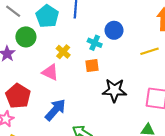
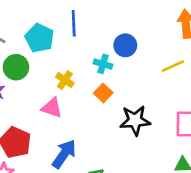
orange square: (92, 66) -> (103, 93), turned -32

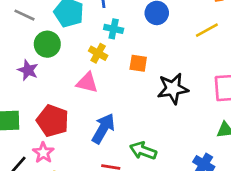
cyan cross: (103, 64) -> (114, 29), moved
orange square: (103, 93) -> (138, 63), turned -30

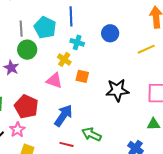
gray line: (24, 15) -> (21, 29), moved, turned 56
orange square: (138, 63) -> (82, 76), moved

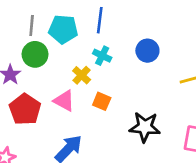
cyan pentagon: (45, 28) -> (63, 29), turned -30
red pentagon: (26, 107) -> (25, 109), moved

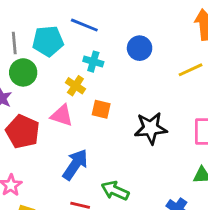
blue line: (100, 20) -> (84, 25), turned -65

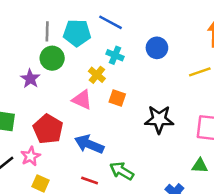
red pentagon: (23, 132) -> (48, 129), moved
blue arrow: (75, 165) -> (89, 144), turned -108

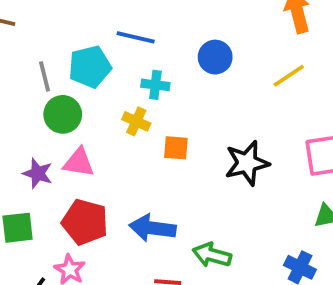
purple star: (30, 79) -> (38, 173), moved
pink triangle: (82, 100) -> (79, 162), moved

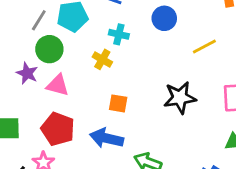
gray line: (44, 76) -> (39, 20), turned 40
yellow line: (289, 76) -> (204, 46), moved
orange square: (176, 148) -> (118, 103), moved
purple star: (38, 173) -> (27, 73), moved

